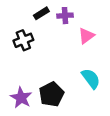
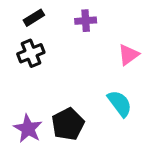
black rectangle: (41, 13) -> (34, 18), moved
pink triangle: (86, 36) -> (129, 55), moved

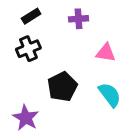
pink triangle: (129, 55) -> (106, 53), moved, turned 45
black pentagon: (68, 124) -> (62, 87), moved

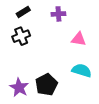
black pentagon: (62, 87) -> (46, 85), moved
cyan semicircle: (110, 95) -> (82, 70), turned -36

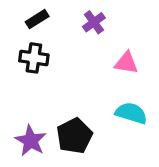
purple cross: (58, 14) -> (94, 22), turned -32
black cross: (21, 36) -> (34, 58), turned 30

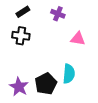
purple cross: (94, 22) -> (58, 14), turned -32
cyan semicircle: (131, 113) -> (69, 74), moved, turned 78

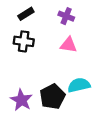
pink triangle: (78, 39) -> (69, 45), moved
cyan semicircle: (69, 74) -> (79, 85), turned -108

